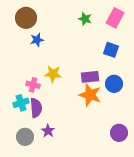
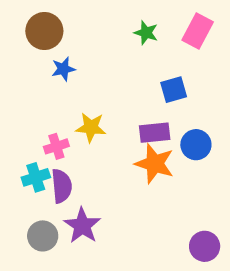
blue square: (111, 50) -> (174, 90), moved, turned -35
pink cross: (33, 85) -> (56, 146), turned -32
purple star: (48, 131) -> (82, 226), size x1.5
purple circle: (119, 133) -> (205, 246), moved

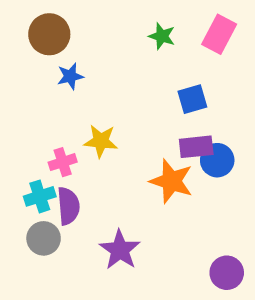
purple rectangle: (155, 133) -> (196, 147), moved
purple star: (82, 226) -> (120, 250), moved
gray circle: (43, 236) -> (44, 238), moved

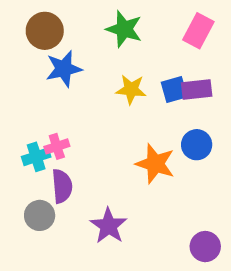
green star: (162, 36) -> (124, 29), moved, size x1.5
blue star: (70, 76) -> (64, 69), size x1.5
yellow star: (101, 141) -> (131, 89), moved
purple rectangle: (196, 147) -> (197, 89), moved
cyan cross: (40, 196) -> (36, 157), moved

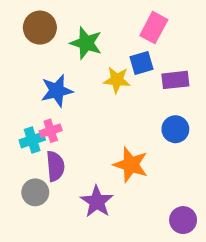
green star: (124, 29) -> (86, 43), moved
pink rectangle: (198, 31) -> (154, 28), moved
blue star: (64, 69) -> (57, 91), moved
blue square: (174, 89) -> (141, 63), moved
orange star: (155, 164) -> (131, 165), moved

